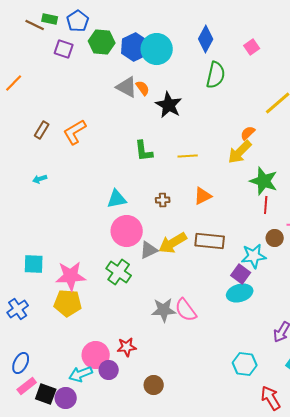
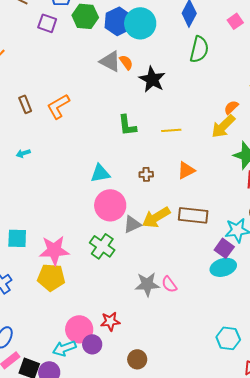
brown rectangle: (42, 130) -> (25, 104), turned -54
pink semicircle: (186, 310) -> (169, 284), size x0.7

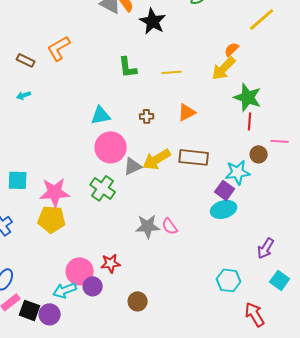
brown rectangle: (25, 104) -> (26, 60), moved, turned -42

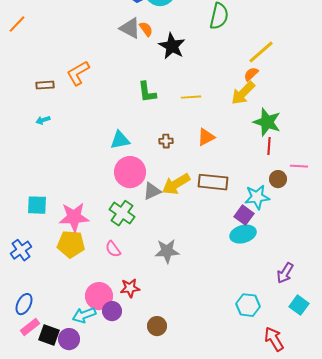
yellow line: (262, 19) -> (261, 52), moved
brown rectangle: (26, 60) -> (45, 85), turned -30
pink semicircle: (170, 226) -> (113, 249), moved

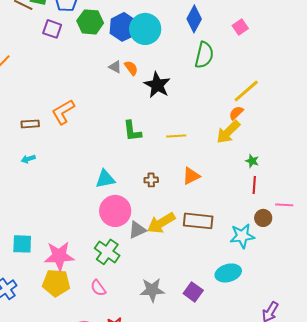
gray triangle: (130, 28) -> (115, 67), size x0.6
green star: (267, 122) -> (252, 161), size x0.5
purple square: (244, 215) -> (193, 292), moved

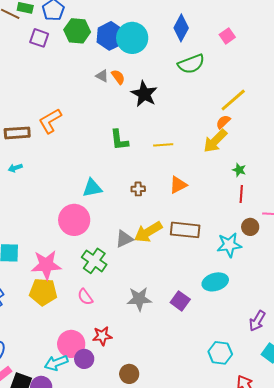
green semicircle: (204, 55) -> (191, 64), turned 56
brown rectangle: (30, 124) -> (17, 133), size x1.4
pink circle: (115, 211) -> (74, 220), moved

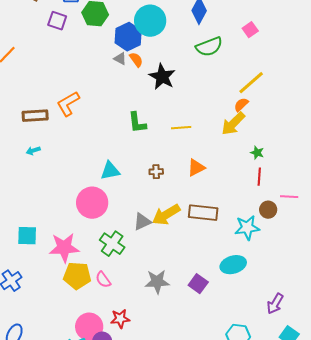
blue hexagon: (110, 36) -> (128, 37), moved
pink square: (227, 36) -> (250, 30), moved
yellow pentagon: (43, 292) -> (77, 276), moved

